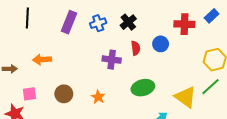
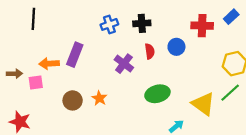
purple rectangle: (69, 22) -> (75, 55), moved
black cross: (128, 22) -> (142, 23), turned 35
purple cross: (112, 60) -> (124, 64), turned 30
pink square: (29, 94) -> (36, 83), moved
orange star: (98, 97) -> (99, 98), moved

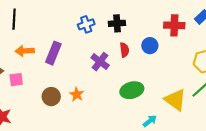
orange arrow: (49, 64) -> (25, 51), moved

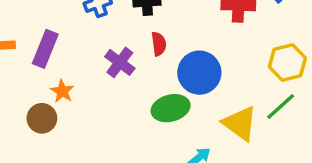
blue circle: (150, 46) -> (199, 73), moved, size x1.6
orange star: (77, 94) -> (62, 91), moved

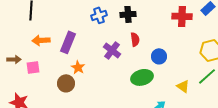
blue circle: (199, 73) -> (159, 56), size x0.6
yellow triangle: (240, 123) -> (183, 86), size x0.6

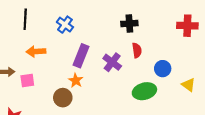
blue cross: (99, 15) -> (65, 25), moved, turned -35
purple rectangle: (68, 42) -> (81, 56), moved
yellow triangle: (183, 86) -> (188, 85), moved

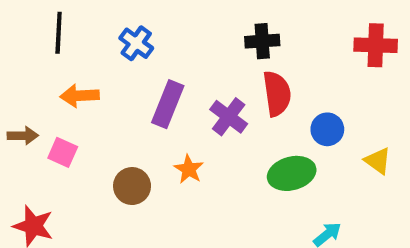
red semicircle: (137, 50) -> (277, 94), size x1.5
pink square: (27, 80) -> (63, 152), turned 32
orange star: (76, 80) -> (189, 169), moved

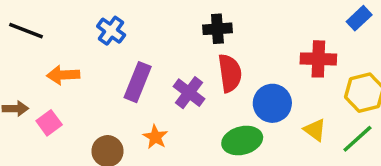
black line: (59, 33) -> (26, 31), moved, turned -72
red cross: (376, 45) -> (318, 59), moved
blue circle: (327, 129) -> (272, 103), size x1.4
pink square: (63, 152) -> (49, 123), turned 30

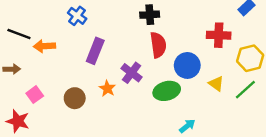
black line: (26, 31) -> (19, 34), moved
purple cross: (189, 93) -> (132, 73), moved
pink square: (49, 123) -> (35, 95), moved

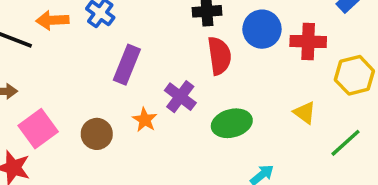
orange arrow: (44, 46) -> (52, 20), moved
blue circle: (187, 65) -> (262, 29), moved
green line: (245, 90) -> (346, 143), moved
pink square: (35, 95) -> (38, 129), size x1.5

